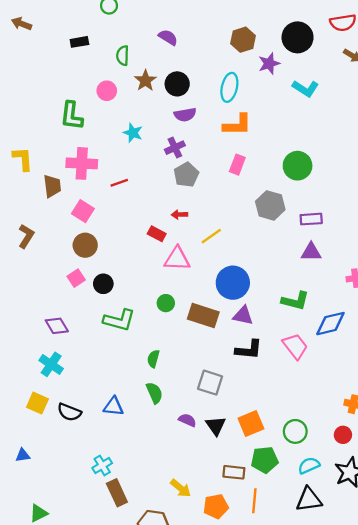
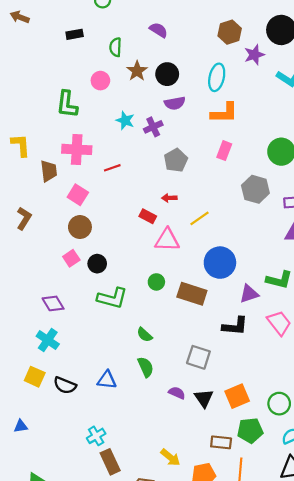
purple cross: (175, 148) -> (153, 127), moved
purple triangle: (243, 316) -> (249, 294), moved, turned -30
green semicircle: (153, 359) -> (145, 335), turned -63

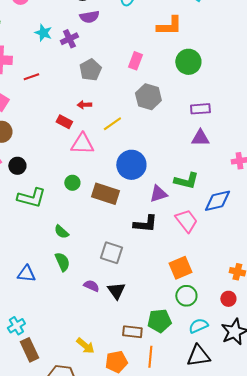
orange L-shape: (224, 113) -> (169, 26), moved
gray hexagon: (255, 189) -> (148, 97), moved
orange square: (237, 396) -> (180, 268), moved

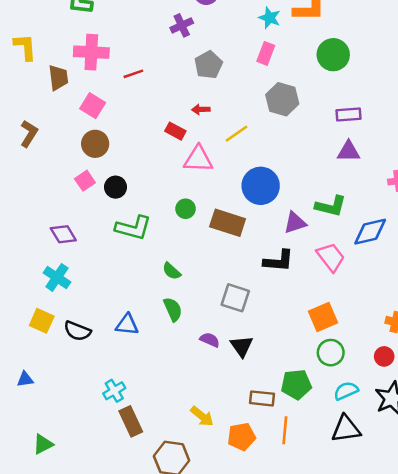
cyan star: (43, 33) -> (270, 18), moved

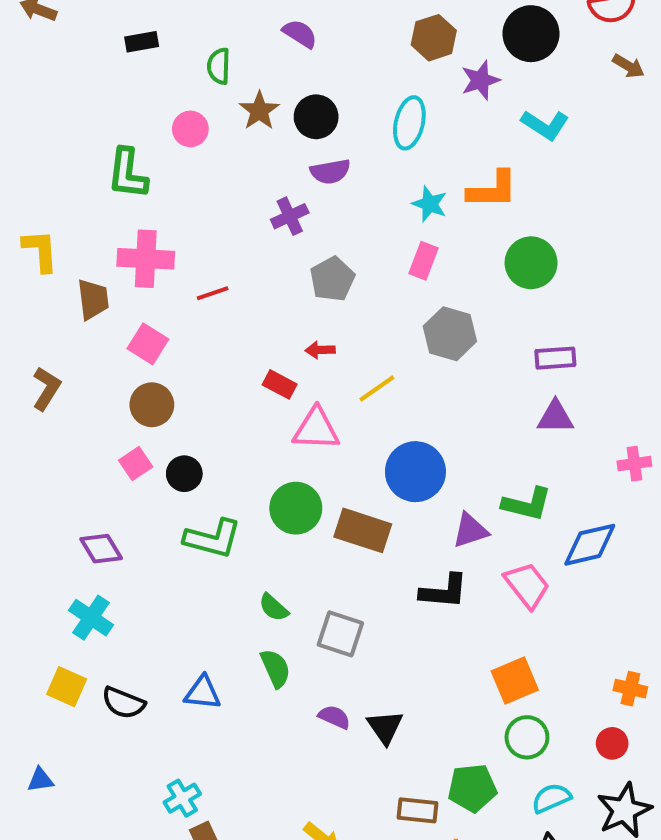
green circle: (186, 209) -> (296, 508), size x1.6
gray square: (235, 298) -> (340, 634), moved

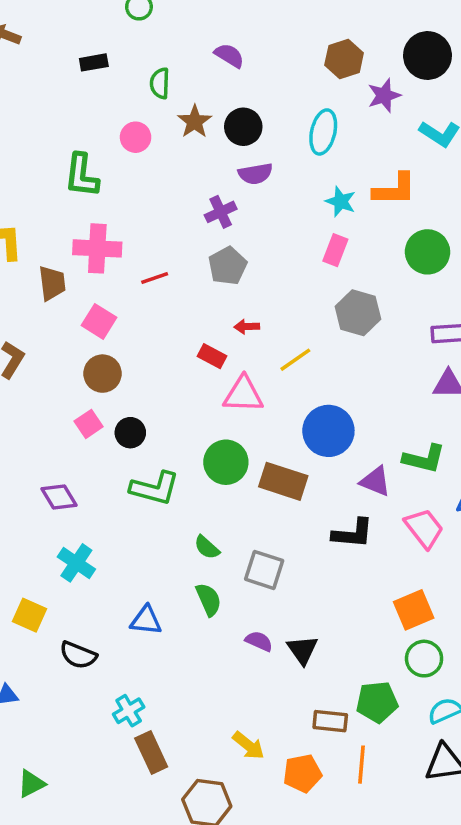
gray pentagon: (332, 279) -> (228, 266), moved
purple triangle: (470, 530) -> (375, 481), turned 40
cyan cross: (91, 618) -> (76, 563), moved
black semicircle: (123, 703) -> (78, 655), moved

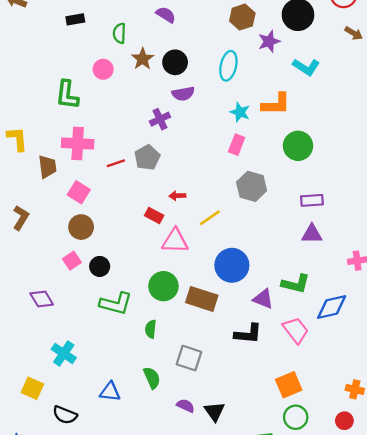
gray pentagon: (228, 266) -> (147, 157), moved
purple diamond: (59, 497) -> (42, 299), moved
green semicircle: (207, 547) -> (151, 329), moved, turned 54

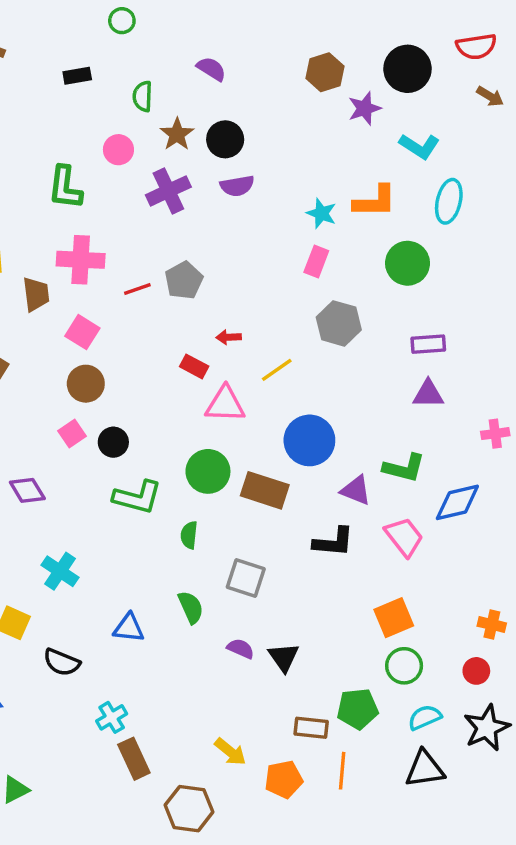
cyan ellipse: (228, 66) -> (449, 201), moved
purple cross: (160, 119) -> (168, 191), moved, size x1.4

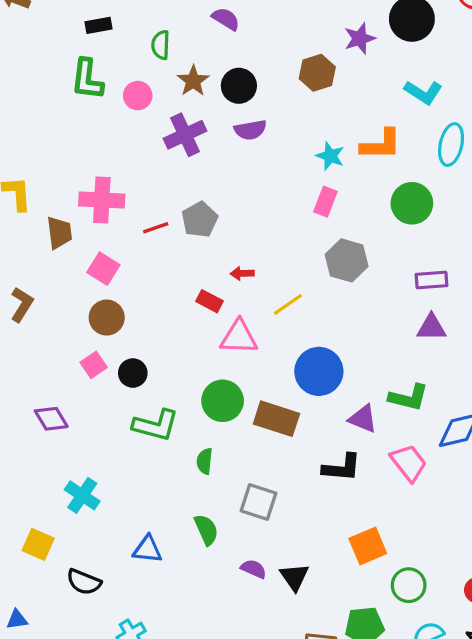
brown hexagon: (325, 72) -> (317, 73), moved
purple star: (364, 108) -> (360, 38), moved
green L-shape: (65, 188) -> (87, 79), moved
orange square: (394, 618) -> (368, 546), moved

